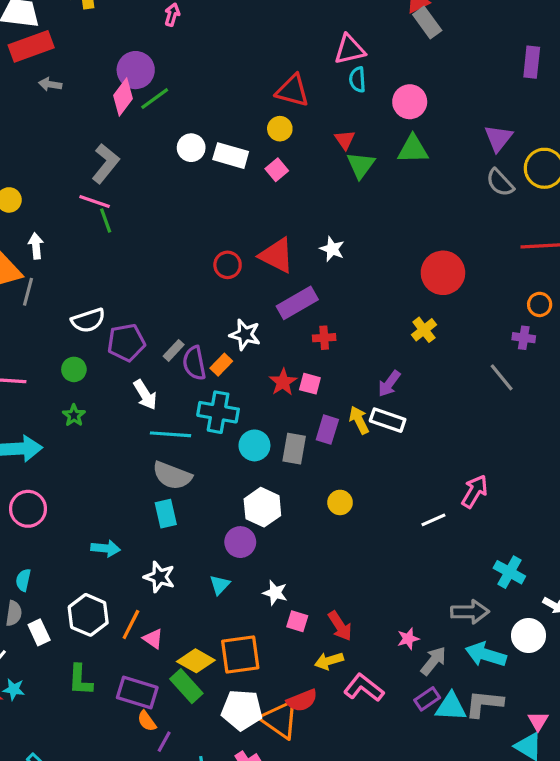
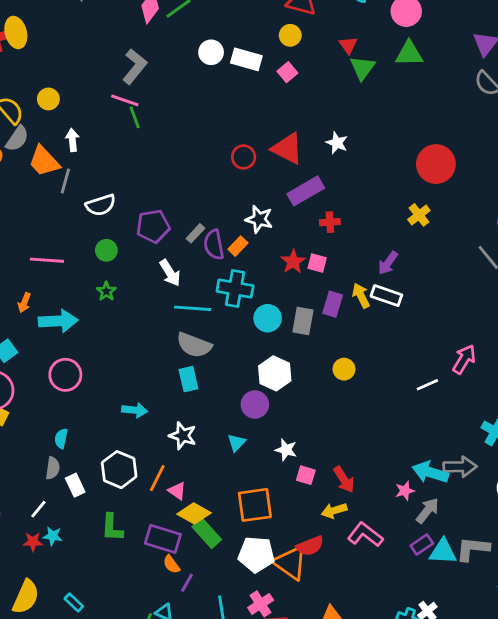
white semicircle: (88, 320) -> (101, 205), moved
cyan arrow: (486, 655) -> (430, 472), moved
yellow diamond: (196, 661) -> (194, 513), moved

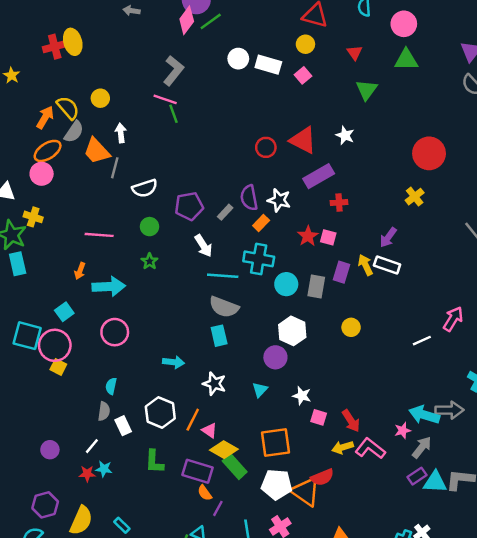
green triangle: (362, 68) -> (367, 90), moved
purple semicircle: (214, 245) -> (249, 198), moved
pink L-shape: (365, 535) -> (370, 448), moved

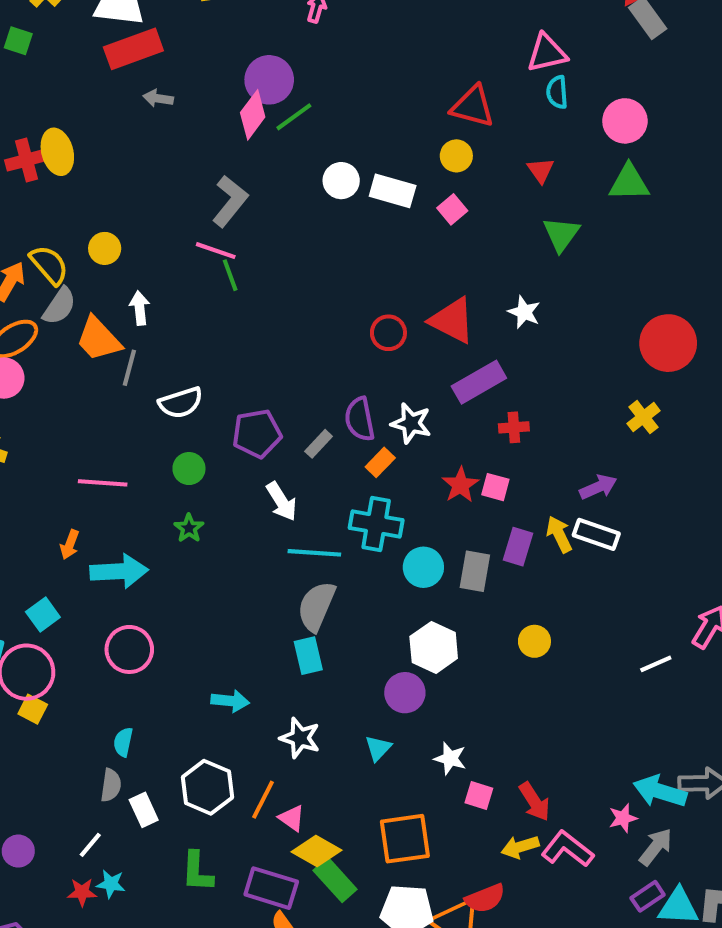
purple arrow: (388, 237) -> (598, 487), turned -150
gray semicircle: (224, 307) -> (316, 606), turned 92

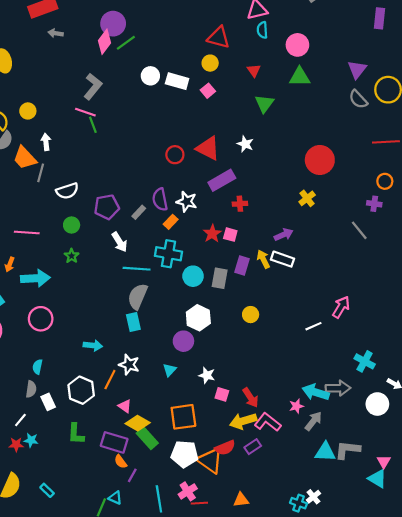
orange line: (263, 800) -> (110, 380), moved
yellow arrow: (520, 847) -> (243, 421), size x1.4
purple rectangle: (648, 896) -> (253, 447), moved

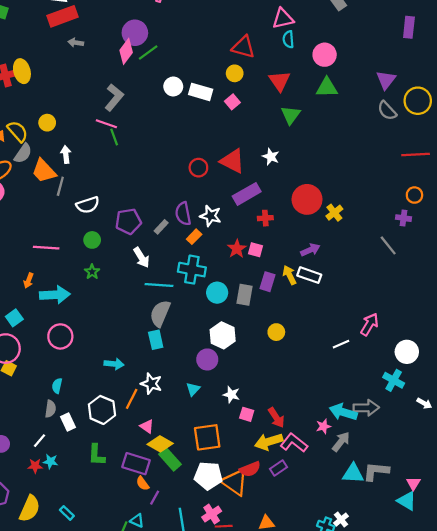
red triangle: (254, 70) -> (280, 81), size x1.5
red circle: (320, 160) -> (307, 199), moved
white circle: (377, 404) -> (407, 352), moved

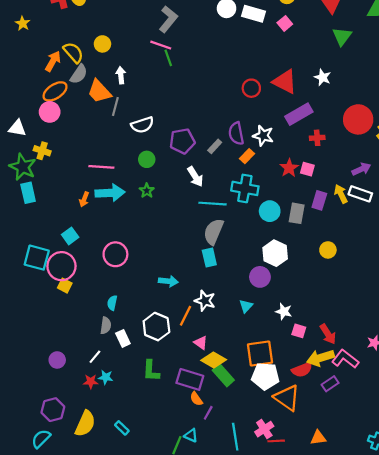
cyan arrow: (55, 295) -> (110, 193), moved
red semicircle: (250, 469) -> (302, 370), moved
white pentagon: (208, 476) -> (265, 376), moved

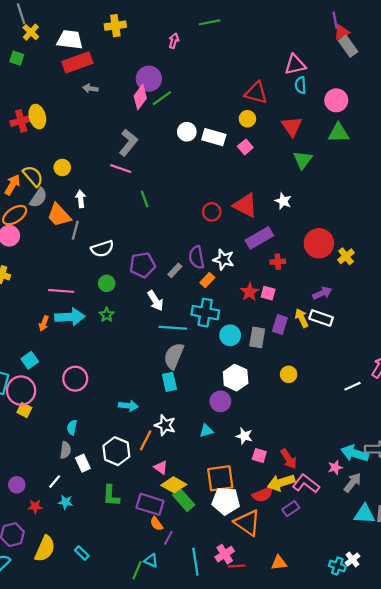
green line: (168, 58) -> (145, 199), moved
cyan triangle: (246, 306) -> (206, 431), turned 32
red star: (91, 382) -> (35, 506), moved

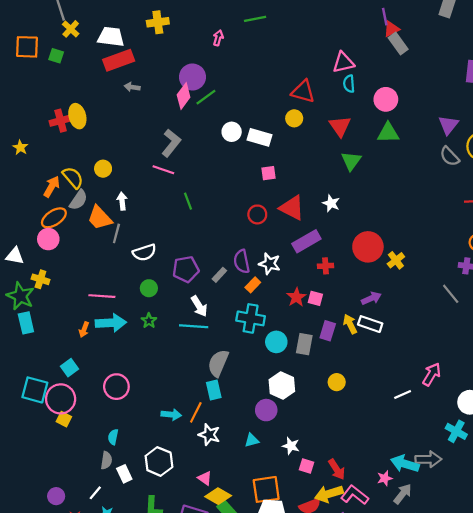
pink square: (245, 147) -> (268, 173), moved, turned 32
cyan line: (173, 328) -> (194, 326), moved
orange line: (146, 440) -> (196, 412), moved

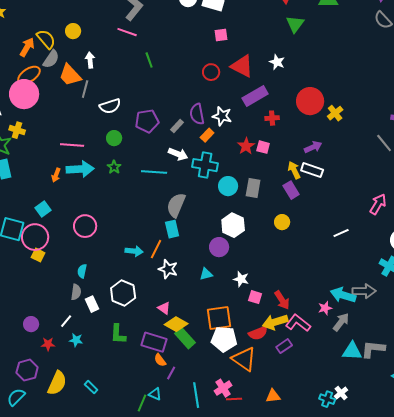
pink circle: (48, 239) -> (24, 94), size x1.5
white arrow: (199, 306) -> (178, 154), moved, turned -36
purple rectangle: (328, 331) -> (291, 190), moved, turned -48
pink arrow: (432, 374) -> (378, 204), moved

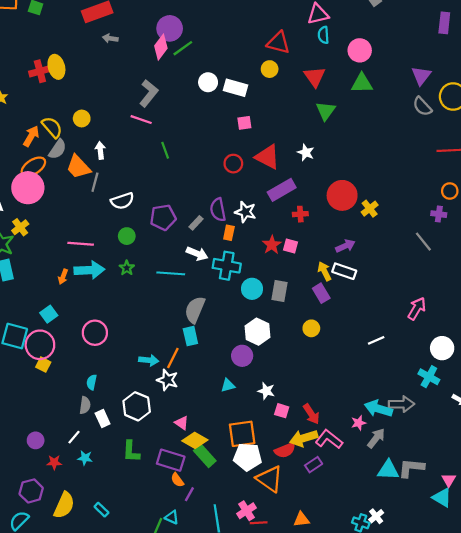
yellow cross: (17, 130) -> (20, 227), turned 35
orange rectangle: (207, 135) -> (229, 233), turned -32
white star: (168, 269) -> (167, 380), moved

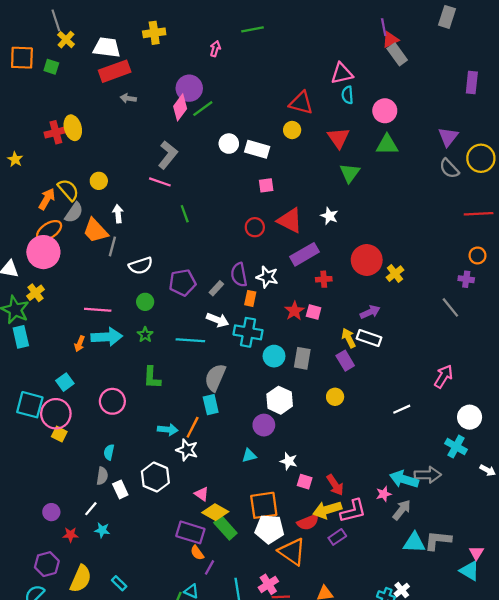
pink L-shape: (329, 439) -> (353, 511), turned 128
green L-shape: (131, 451) -> (152, 378), moved

